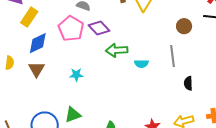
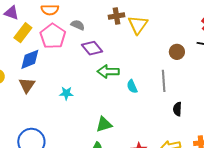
pink pentagon: (71, 29) -> (53, 36), moved
cyan semicircle: (141, 64) -> (132, 86), turned 64
green triangle: (73, 115) -> (104, 124), moved

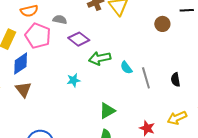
gray line: (164, 81) -> (146, 78), moved
cyan star: (66, 93) -> (74, 80), moved

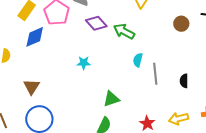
green arrow: (100, 58) -> (124, 31), moved, turned 30
cyan semicircle: (126, 68) -> (138, 60), turned 40
brown triangle: (23, 89) -> (32, 87), moved

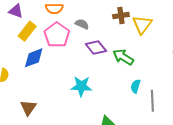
cyan star: (84, 63) -> (81, 86), size x1.5

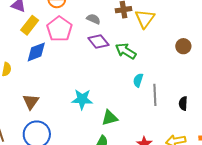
gray semicircle: (82, 24) -> (93, 19), moved
cyan star: (81, 86) -> (82, 99), moved

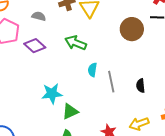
purple diamond: (98, 42) -> (35, 46), moved
brown circle: (183, 46) -> (132, 29), size x1.5
cyan star: (82, 99) -> (52, 94), moved

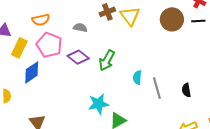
brown circle: (132, 29) -> (172, 19), moved
green arrow: (76, 43) -> (107, 60), moved, turned -80

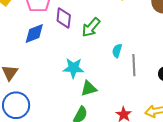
purple diamond: (78, 57) -> (64, 18), turned 45
blue diamond: (32, 72) -> (34, 34), moved

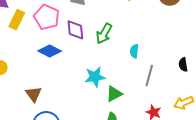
blue diamond: (34, 34) -> (50, 51), turned 60
gray line: (134, 65) -> (149, 76), moved, turned 30

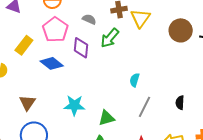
yellow rectangle: (17, 20) -> (24, 45), moved
green arrow: (104, 34) -> (110, 38), moved
cyan star: (95, 77) -> (74, 105), moved

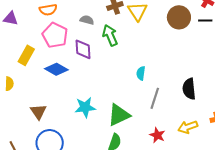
green arrow: (110, 38) -> (110, 35), turned 125
black semicircle: (180, 103) -> (189, 89), size x1.5
green triangle: (107, 118) -> (119, 115), size x1.4

